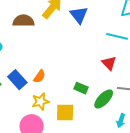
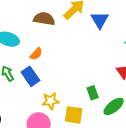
orange semicircle: (39, 76) -> (36, 54), moved
green rectangle: (81, 88) -> (93, 93), turned 40

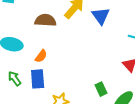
blue rectangle: (30, 76) -> (38, 79), turned 36

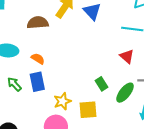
orange semicircle: (41, 56) -> (38, 59), turned -88

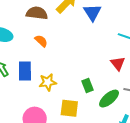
orange semicircle: (38, 59) -> (41, 41), moved
yellow star: (62, 101) -> (48, 82), moved

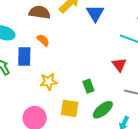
blue rectangle: (25, 71) -> (24, 56), moved
green ellipse: (109, 99) -> (103, 110), moved

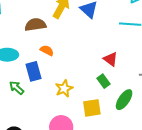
red triangle: (119, 65) -> (111, 59), moved

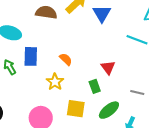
orange semicircle: (47, 50) -> (66, 59), moved
yellow star: (64, 88) -> (55, 82), turned -30

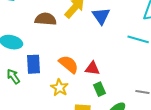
orange semicircle: (66, 59) -> (69, 64), size x1.5
red triangle: (108, 67) -> (92, 68), moved, turned -42

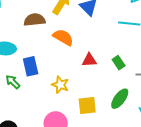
orange semicircle: (69, 64) -> (63, 37), moved
green rectangle: (100, 89) -> (119, 63), moved

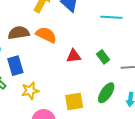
brown semicircle: (35, 20) -> (19, 33), moved
yellow star: (60, 85) -> (30, 91), moved, turned -30

